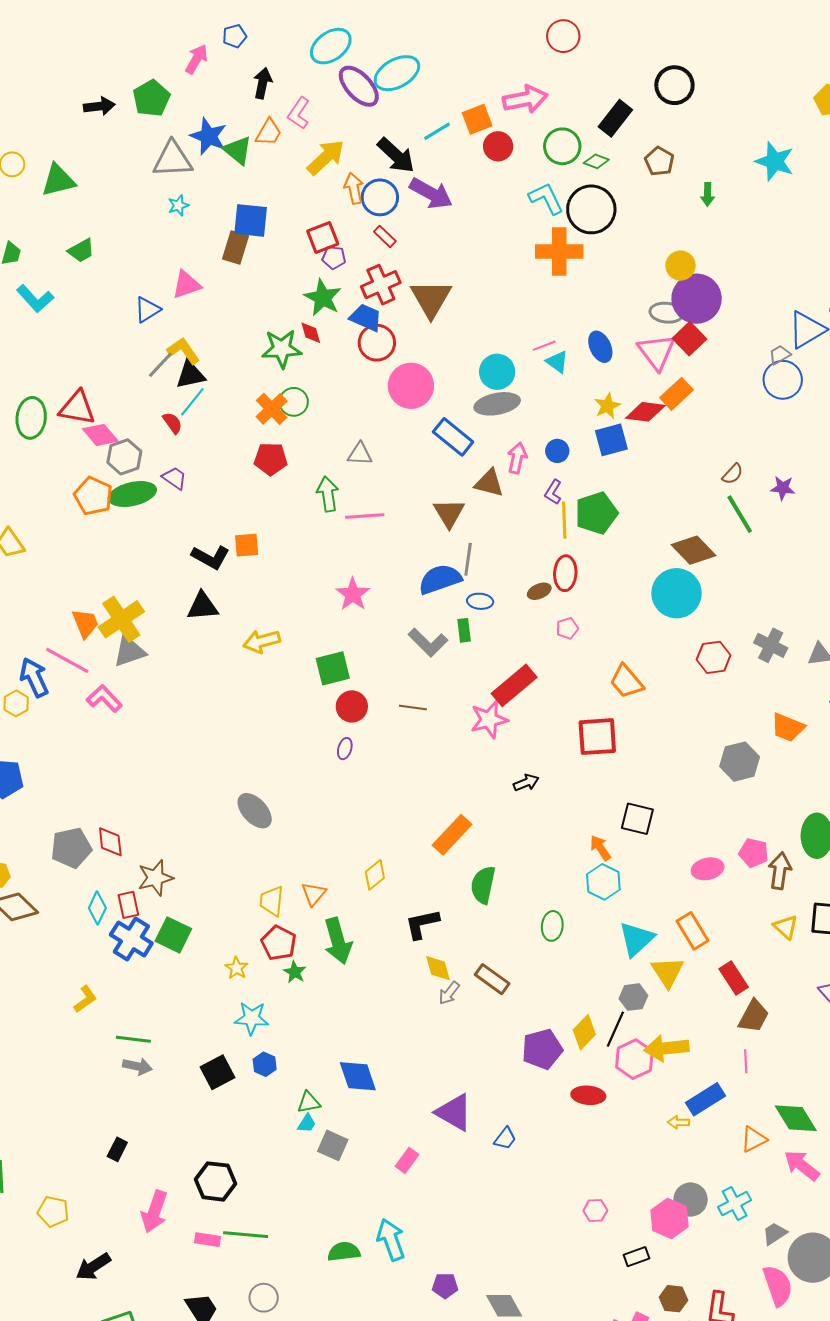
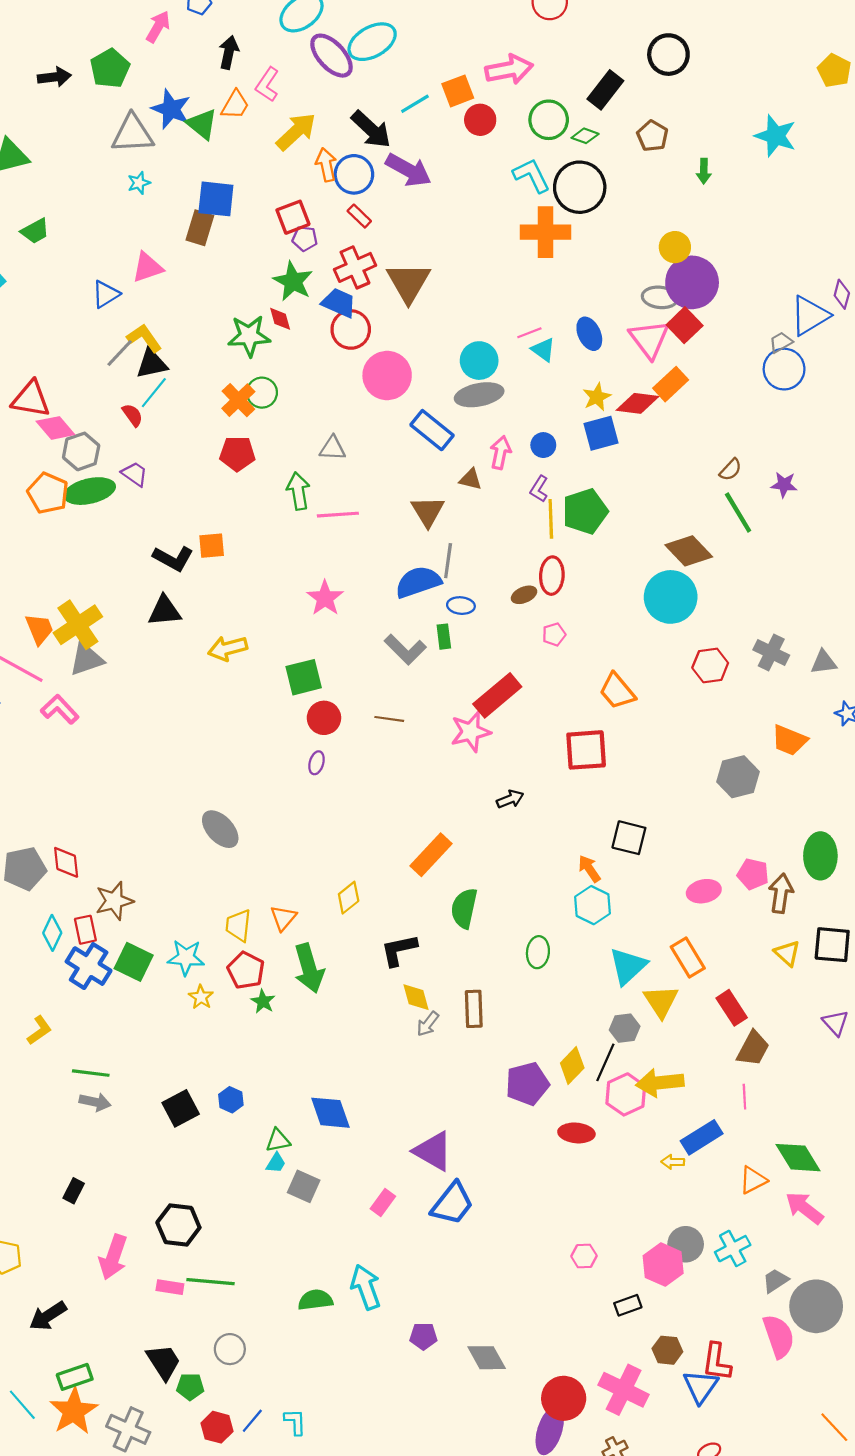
brown triangle: (489, 483) -> (471, 479), size x0.7
brown rectangle: (492, 979) -> (474, 1009), turned 52
cyan star: (252, 1018) -> (186, 958), moved
blue trapezoid: (505, 1138) -> (452, 1204), moved, size x1.8

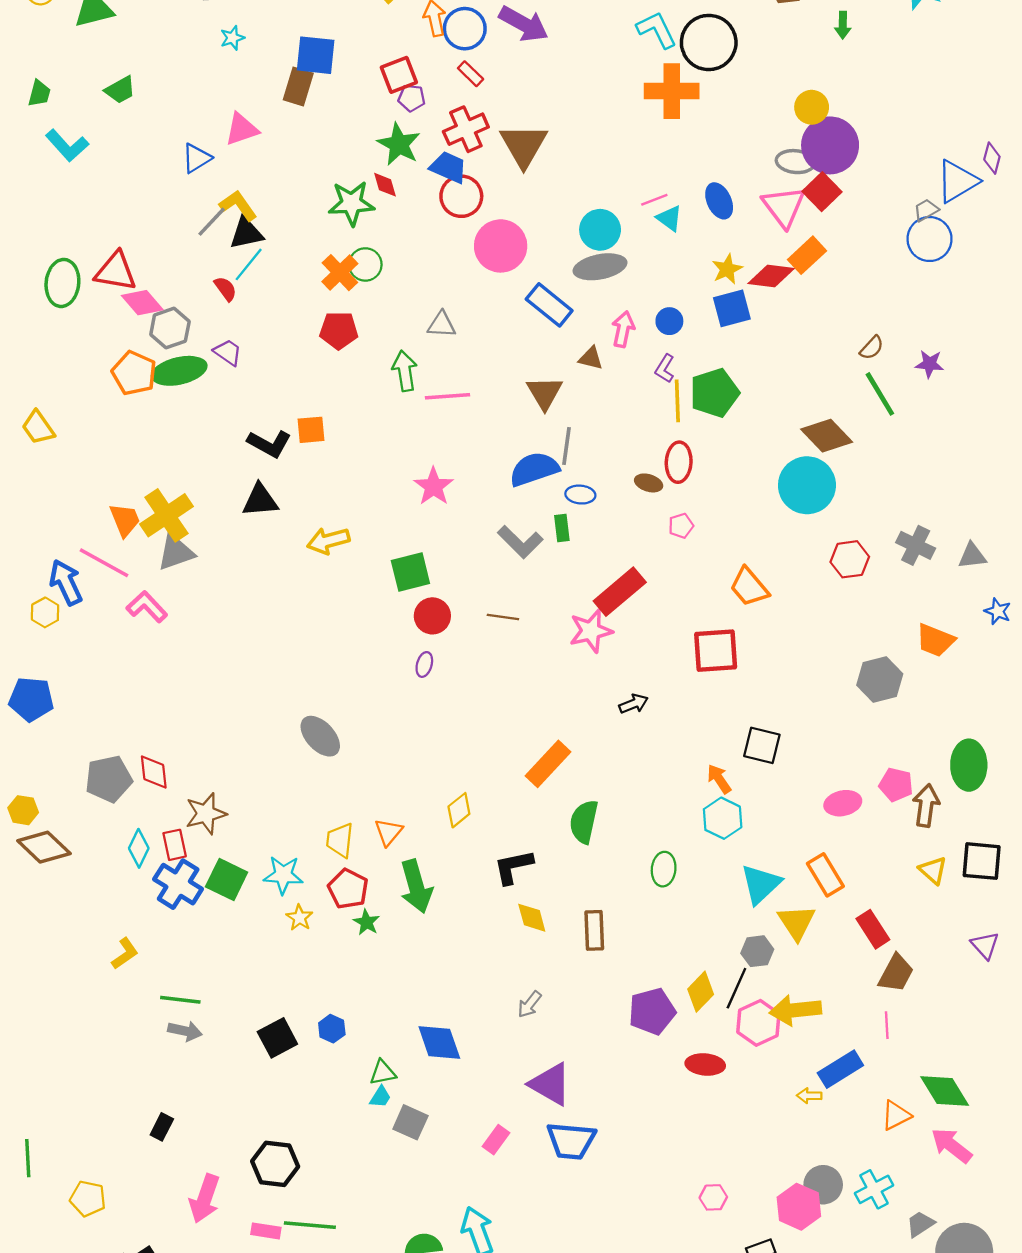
brown ellipse: (524, 595) -> (649, 483), turned 40
gray arrow: (428, 1024) -> (529, 1004), moved
blue trapezoid: (452, 1204) -> (571, 1141), turned 57

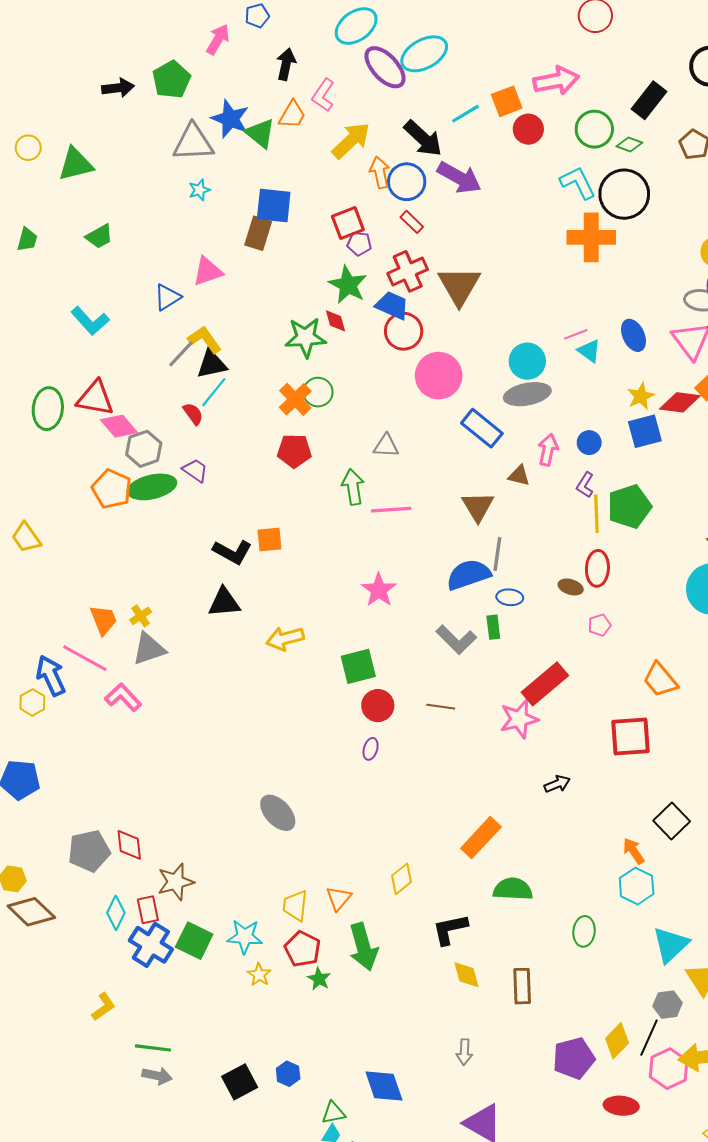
cyan L-shape: (67, 145) -> (90, 321), moved
yellow cross: (166, 515) -> (141, 616), size x0.5
black square: (762, 745) -> (672, 821), turned 32
green semicircle: (584, 822) -> (513, 889), turned 81
gray arrow: (529, 1004) -> (464, 1052), turned -35

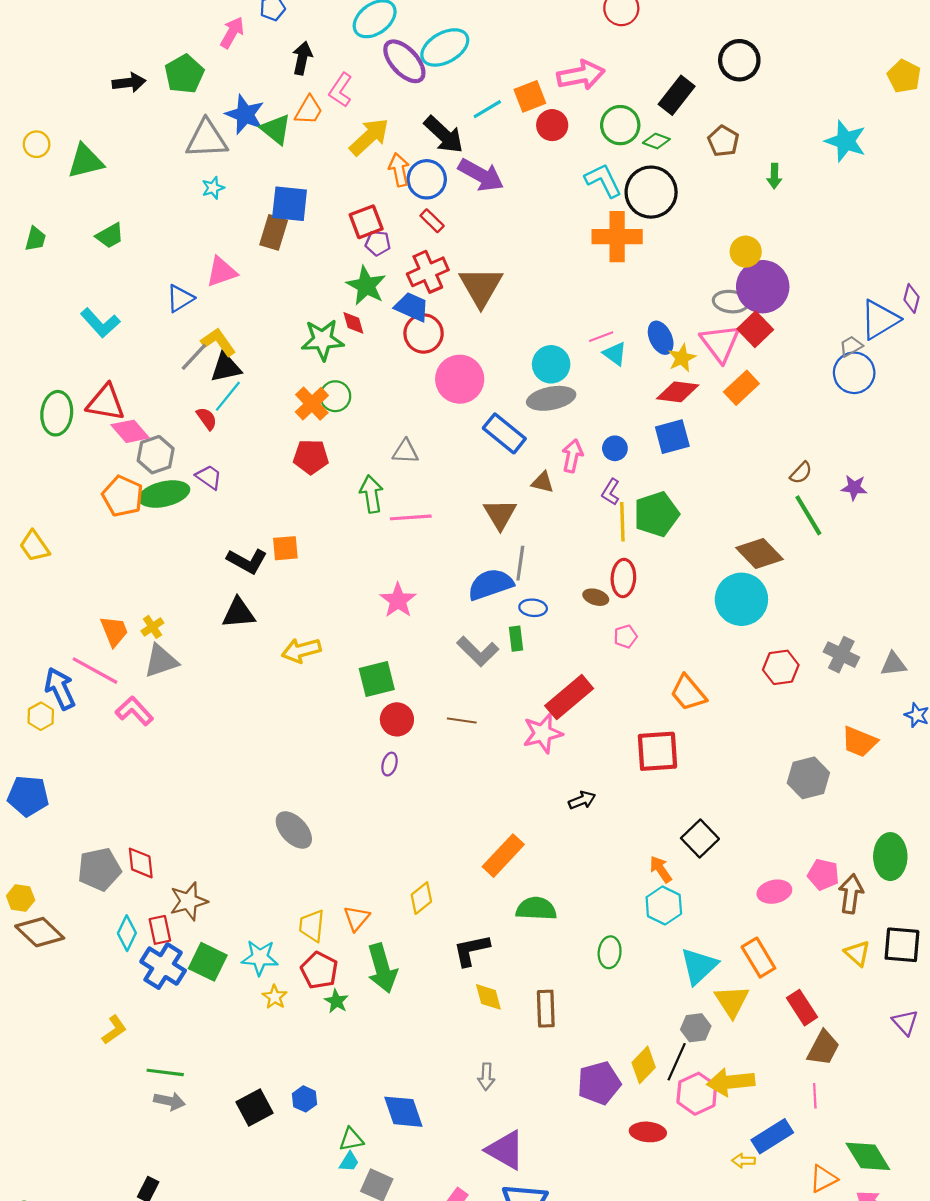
yellow star: (641, 396) -> (682, 358), moved
red diamond: (680, 402) -> (678, 392), moved

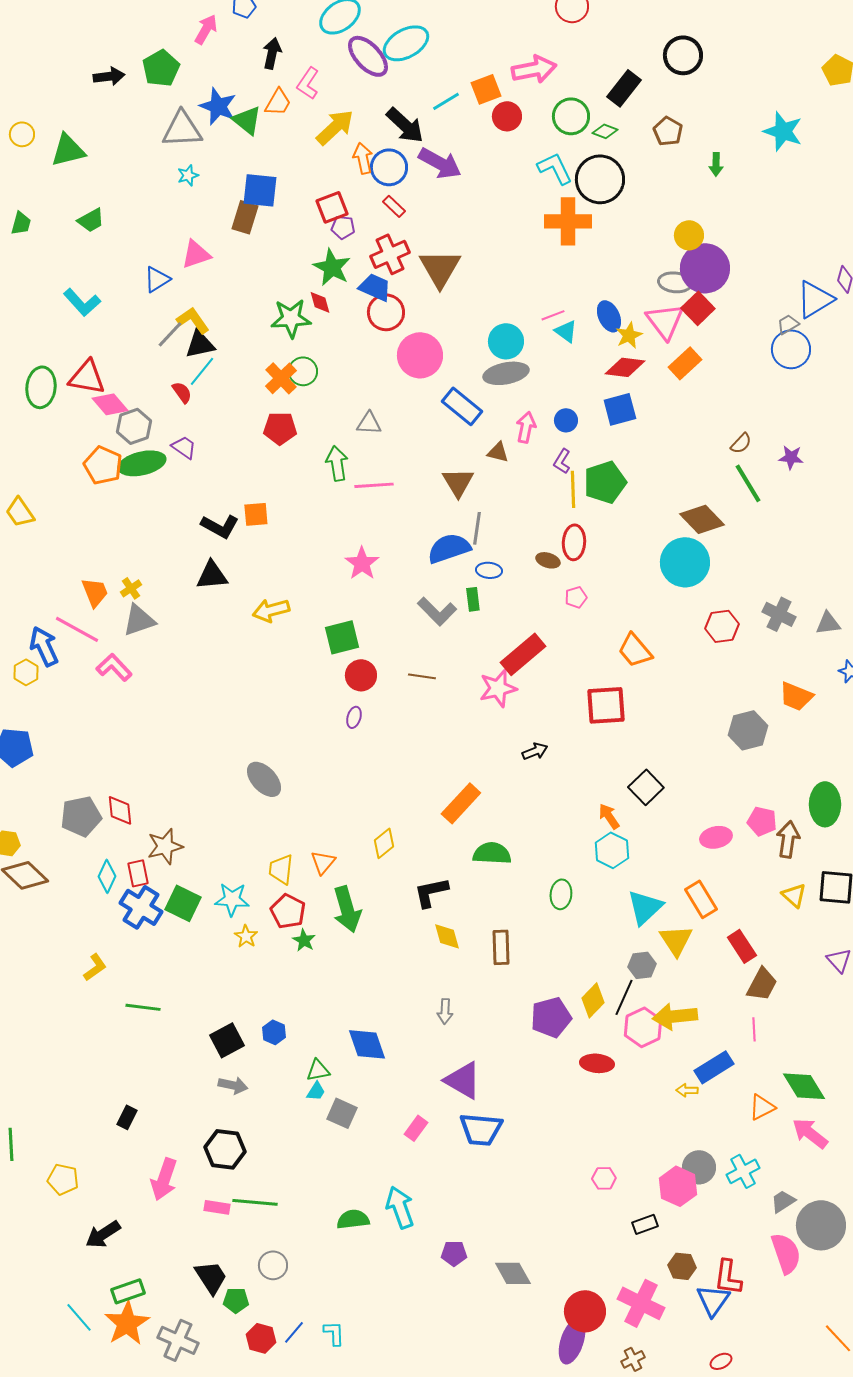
gray arrow: (169, 1101) -> (233, 1085), moved

